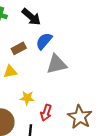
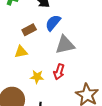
red arrow: (46, 113) -> (59, 72), moved

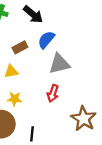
yellow star: (37, 77) -> (14, 99), moved

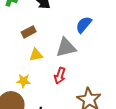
blue semicircle: (46, 40) -> (84, 25), moved
yellow triangle: (11, 71) -> (36, 55), moved

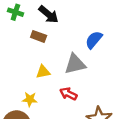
brown rectangle: (29, 32) -> (39, 36), moved, turned 48
red arrow: (60, 76) -> (68, 94), turned 98

